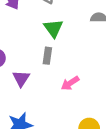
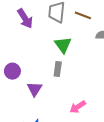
pink arrow: (70, 83) -> (78, 107), moved

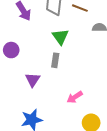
purple circle: (12, 71) -> (11, 50), moved

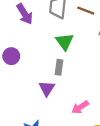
purple triangle: (33, 80) -> (47, 88), moved

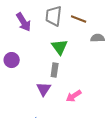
pink arrow: (80, 107) -> (74, 96), moved

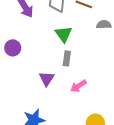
gray rectangle: (55, 70) -> (67, 58), moved

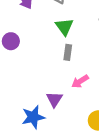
purple triangle: (47, 79) -> (54, 99), moved

